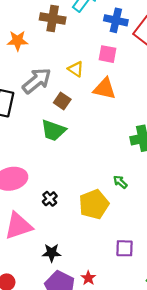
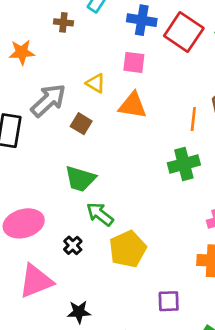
brown cross: (53, 19) -> (63, 22), size x0.6
green trapezoid: (53, 130) -> (80, 179), moved
green arrow: (120, 182) -> (100, 214), moved, size x1.5

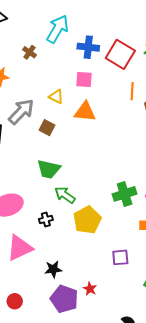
brown cross: (63, 22) -> (29, 52), turned 32
orange line: (193, 119) -> (132, 91), moved
green cross: (184, 164) -> (125, 194), moved
black cross: (73, 245) -> (46, 219), turned 32

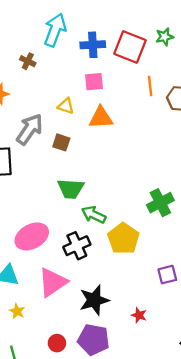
black cross: (46, 219) -> (77, 246), size x1.6
black star: (53, 269) -> (94, 300), size x1.5
purple pentagon: (64, 299) -> (93, 340), moved

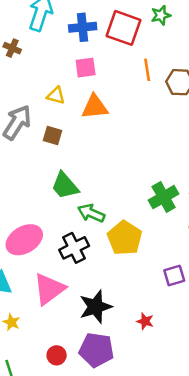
green trapezoid: (71, 189) -> (65, 186), turned 48

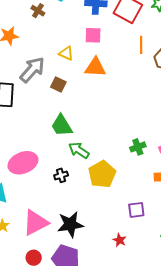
green cross: (164, 197) -> (138, 147), size x0.7
black cross: (74, 248) -> (61, 175), size x0.6
pink triangle: (49, 289) -> (35, 223), moved
red star: (145, 321) -> (119, 240), moved

